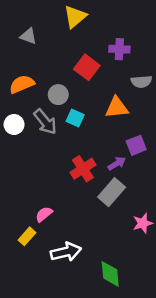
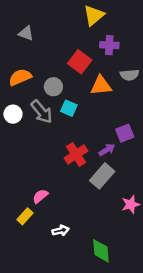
yellow triangle: (75, 17) -> (94, 15), moved
orange triangle: (117, 108) -> (101, 86), moved
white arrow: (66, 252) -> (61, 231), size x0.6

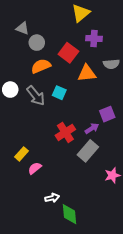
orange semicircle: (20, 77) -> (41, 66), moved
gray circle: (53, 87) -> (37, 43), moved
white circle: (13, 114) -> (10, 90), moved
yellow rectangle: (25, 216) -> (21, 154), moved
green diamond: (101, 251) -> (69, 214), moved

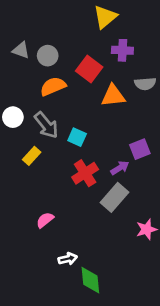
gray triangle: (22, 28) -> (21, 50), moved
cyan square: (59, 93) -> (77, 137), moved
yellow rectangle: (21, 154) -> (32, 156), moved

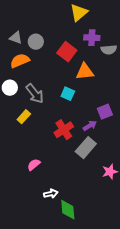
gray semicircle: (145, 84) -> (109, 50), moved
orange semicircle: (53, 86) -> (20, 61), moved
cyan square: (77, 137) -> (68, 94), moved

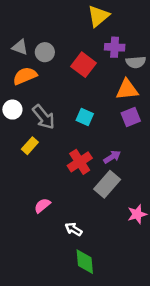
orange triangle: (85, 72) -> (127, 90), moved
purple square: (105, 112) -> (131, 117), moved
white arrow: (51, 194) -> (73, 229), moved, turned -136

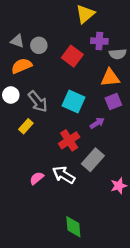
cyan square: (85, 117) -> (73, 101), size x1.5
purple arrow: (112, 157) -> (97, 123), moved
white arrow: (73, 229) -> (64, 175), moved, size x1.5

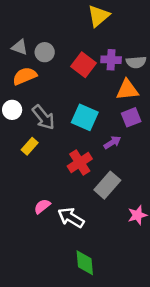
purple cross: (99, 41) -> (111, 60), moved
white arrow: (64, 175) -> (71, 218), moved

